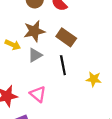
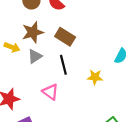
pink triangle: (38, 94) -> (50, 92), moved

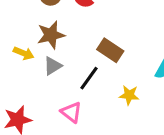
brown rectangle: (65, 37) -> (110, 50), moved
black line: (63, 65) -> (89, 78), turned 48

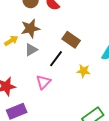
yellow arrow: (24, 53) -> (11, 41), turned -56
pink triangle: (71, 112) -> (43, 82), turned 35

